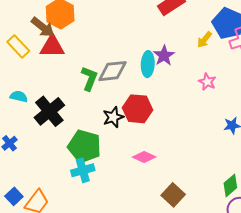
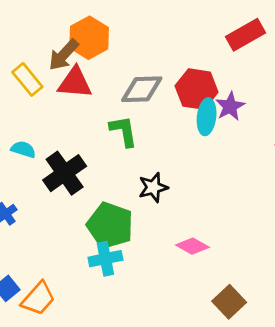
brown arrow: (43, 27) -> (64, 55), turned 90
gray diamond: (113, 71) -> (142, 89), moved
green L-shape: (89, 78) -> (124, 131), turned -35
red hexagon: (137, 109) -> (197, 89), moved

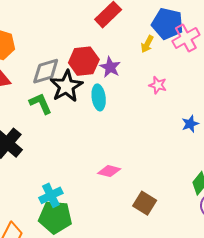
cyan ellipse: (207, 117) -> (99, 97), moved
black star: (153, 187) -> (66, 86), moved, size x1.5
green pentagon: (110, 225) -> (55, 217), moved

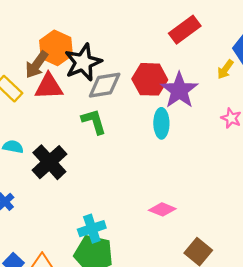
purple star: (110, 67) -> (179, 90), size x1.5
black star: (66, 86) -> (83, 62), moved

